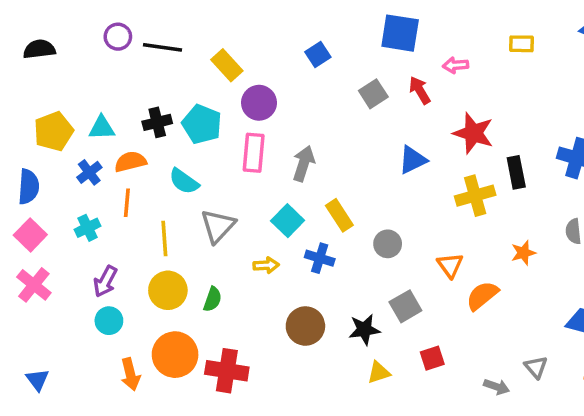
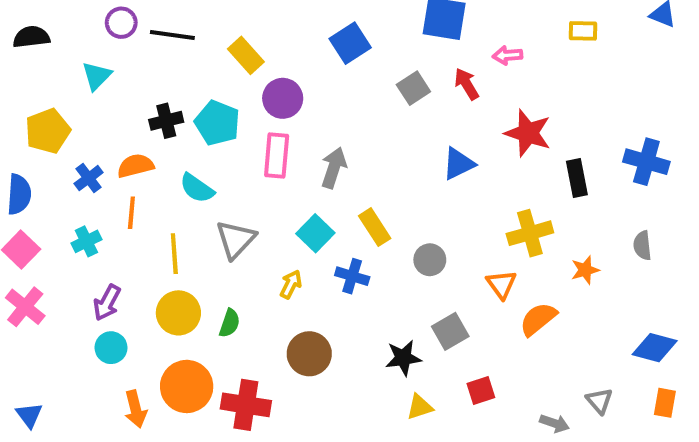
blue square: (318, 55) -> (350, 43), size x1.4
cyan triangle: (102, 128) -> (97, 76), moved, turned -44
yellow cross: (475, 196) -> (530, 233), moved
yellow arrow: (266, 265) -> (291, 284), turned -60
brown circle: (305, 326) -> (309, 354), moved

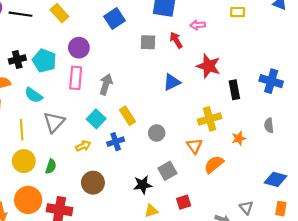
yellow rectangle: (246, 55) -> (59, 13), moved
gray square: (413, 88) -> (148, 42), turned 35
blue cross: (352, 276) -> (116, 142), turned -35
yellow arrow: (291, 284) -> (83, 146), turned 40

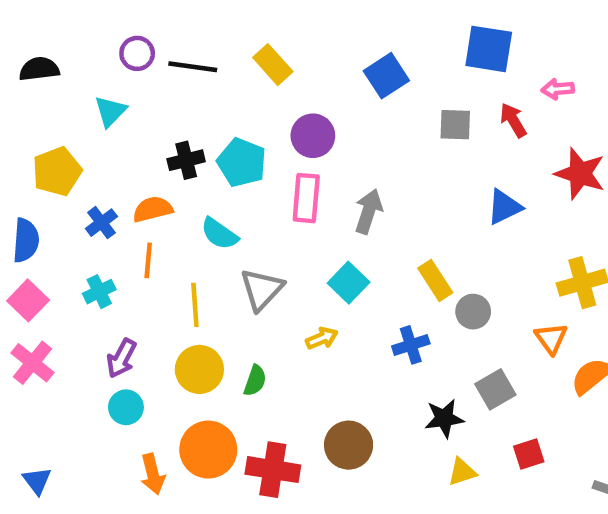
yellow rectangle: (127, 116) -> (435, 280), moved
blue cross: (116, 142) -> (411, 345), moved
brown circle: (93, 183) -> (349, 445), moved

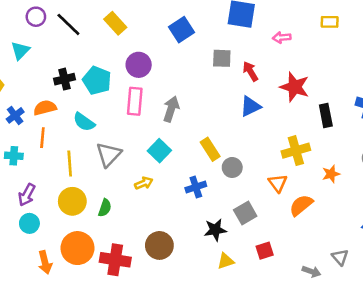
black line: (193, 67) -> (68, 24), turned 36
red arrow: (513, 120) -> (250, 71), moved
cyan cross: (99, 292) -> (14, 156), turned 30

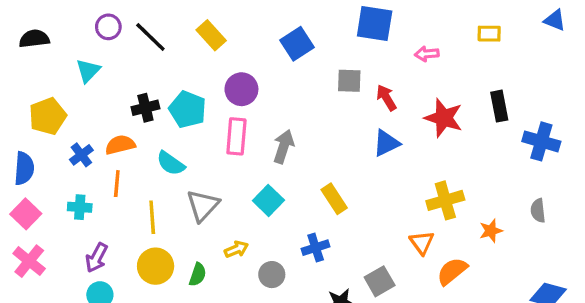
black rectangle: (326, 115) -> (499, 106), moved
gray circle: (232, 167) -> (272, 275), moved
yellow arrow: (144, 183) -> (236, 249), moved

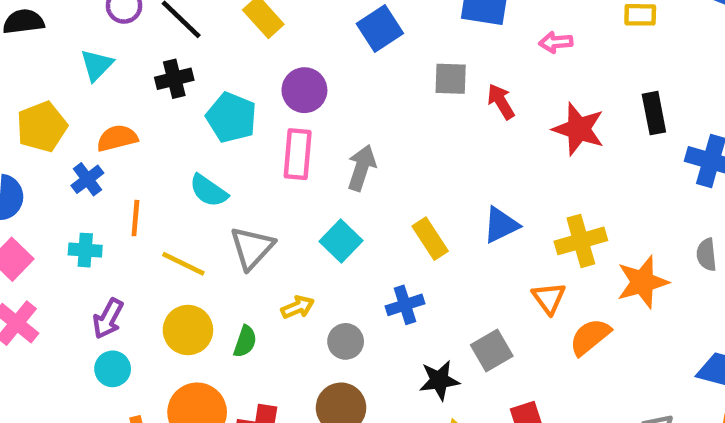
black cross: (145, 108) -> (174, 79), moved
blue triangle: (386, 143) -> (501, 225), moved
orange semicircle: (120, 145) -> (117, 138), moved
yellow line: (152, 217) -> (183, 264), turned -60
orange star: (491, 231) -> (643, 282), size x1.6

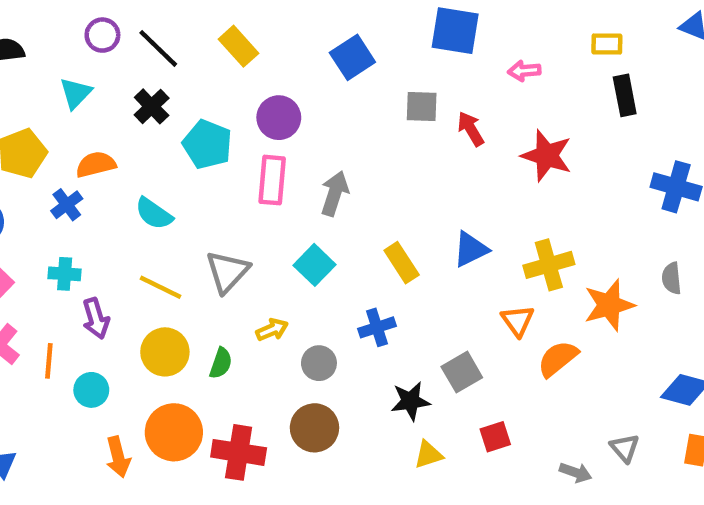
black cross: (174, 79) -> (152, 106), turned -30
black rectangle: (654, 113) -> (625, 95), moved
cyan semicircle: (209, 191) -> (154, 214), moved
orange line: (135, 218) -> (49, 361), moved
purple arrow: (108, 319) -> (96, 318), moved, turned -45

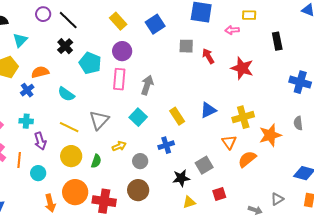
yellow rectangle: (607, 44) -> (249, 15), moved
yellow rectangle: (239, 46) -> (118, 21), moved
cyan triangle: (76, 93) -> (20, 40), moved
gray triangle: (625, 448) -> (277, 199), turned 40

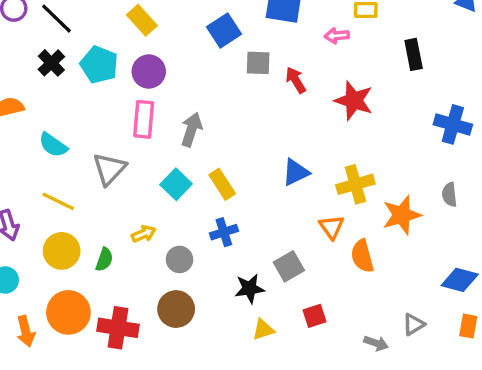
blue square: (155, 24) -> (224, 31), moved
cyan pentagon: (90, 63) -> (99, 65), moved
yellow rectangle: (177, 116) -> (222, 184), moved
gray triangle: (99, 120) -> (109, 169), moved
orange semicircle: (247, 159) -> (362, 256), turned -66

